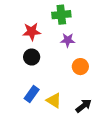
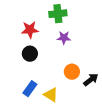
orange circle: (80, 67) -> (72, 72), moved
black arrow: (84, 106) -> (91, 80), moved

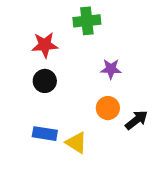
purple star: (64, 38) -> (111, 69), moved
blue rectangle: (30, 89) -> (45, 134), turned 63

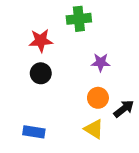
blue rectangle: (45, 134) -> (34, 132), moved
yellow triangle: (76, 143) -> (94, 129), moved

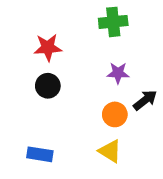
green cross: (79, 19) -> (113, 22), moved
black arrow: (124, 109) -> (145, 100), moved

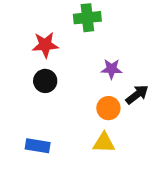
green cross: (113, 22) -> (87, 18), moved
yellow triangle: (110, 151) -> (104, 143), turned -30

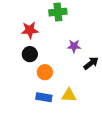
orange circle: (108, 108) -> (45, 72), moved
blue rectangle: (38, 146) -> (44, 97), moved

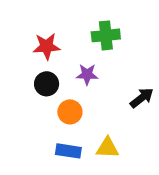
green cross: (58, 12) -> (106, 35), moved
purple star: (74, 46) -> (87, 74), moved

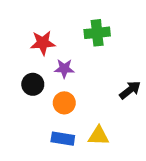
purple star: (87, 74) -> (64, 69), moved
black circle: (47, 84) -> (33, 84), moved

